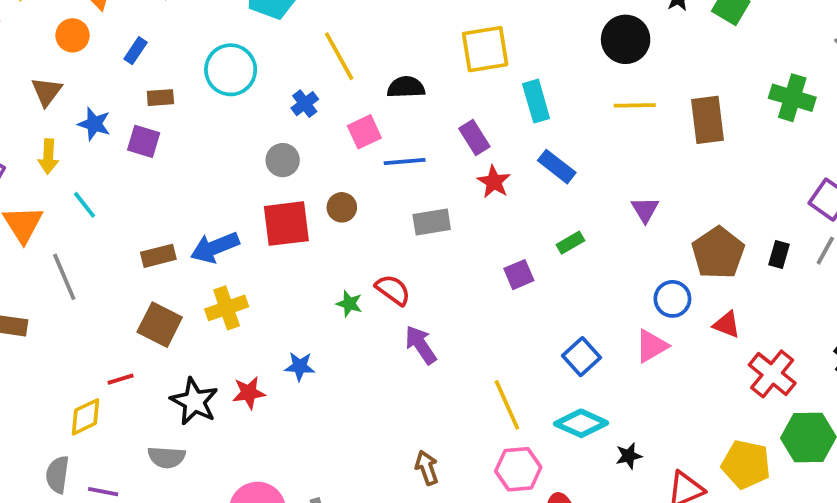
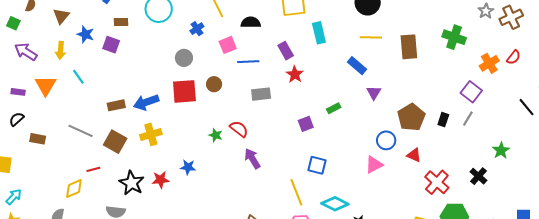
blue rectangle: (557, 167) -> (357, 66), moved
gray line: (64, 277) -> (81, 131), moved, turned -45
blue square: (581, 357) -> (317, 165), moved, turned -36

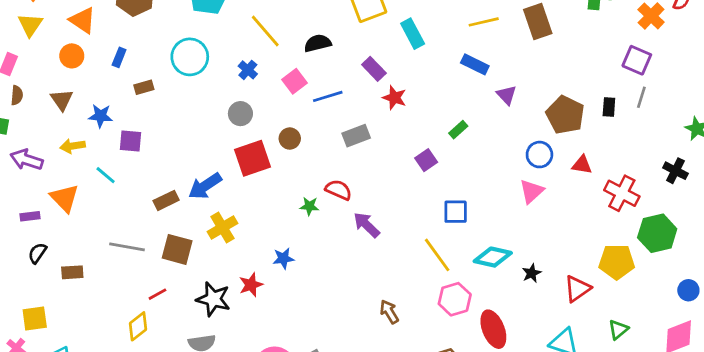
purple square: (111, 45) -> (130, 141), moved
yellow arrow: (61, 50) -> (73, 146), turned 90

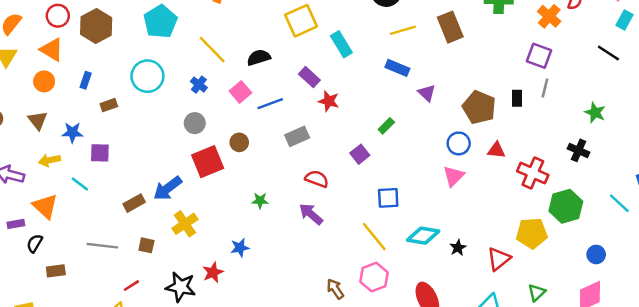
red semicircle: (339, 190) -> (317, 179), moved
brown square: (177, 249) -> (146, 245), size x0.6
black semicircle: (37, 253) -> (35, 243), moved
pink hexagon: (455, 299) -> (374, 277), moved

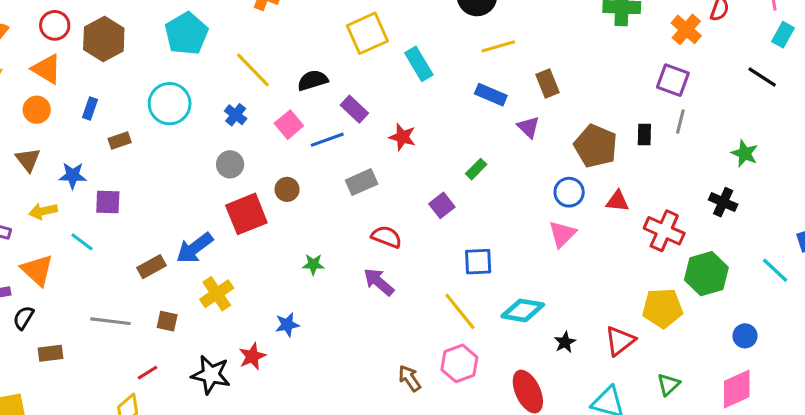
brown rectangle: (450, 27) -> (548, 84), moved, size x0.7
purple rectangle: (309, 77) -> (354, 109), moved
black star: (458, 248) -> (565, 342), moved

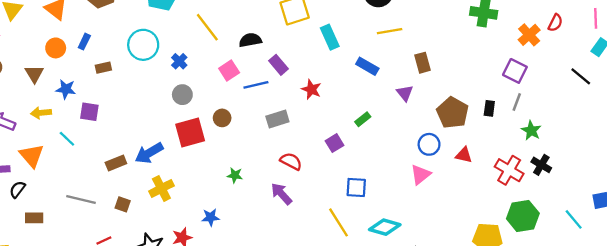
blue rectangle: (491, 95) -> (367, 66), moved
orange circle: (37, 110) -> (56, 48), moved
blue cross: (236, 115) -> (179, 61), moved
green star: (745, 153) -> (531, 131), moved
red cross: (664, 231) -> (509, 170), moved

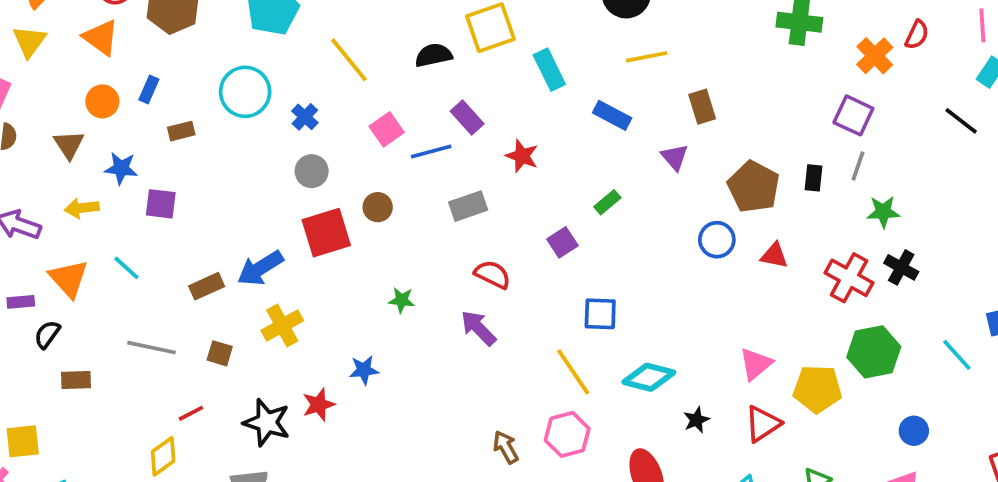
black semicircle: (250, 40) -> (434, 55), moved
green star: (531, 131) -> (883, 212), turned -30
cyan line: (67, 139) -> (126, 268), moved
pink triangle: (420, 175) -> (756, 364), moved

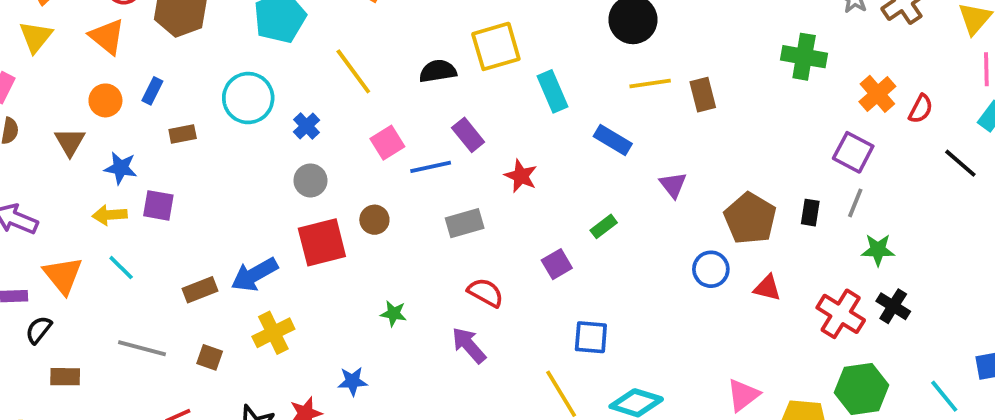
red semicircle: (917, 35) -> (921, 109), moved
brown rectangle: (702, 107) -> (703, 95), moved
yellow arrow: (82, 208) -> (110, 215), moved

